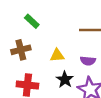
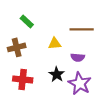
yellow triangle: (57, 55) -> (55, 43), moved

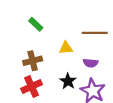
brown cross: (17, 47) -> (33, 61), moved
red cross: (23, 79) -> (32, 87), turned -30

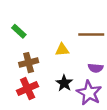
green rectangle: (36, 24) -> (19, 31), moved
purple semicircle: (91, 63) -> (96, 68), moved

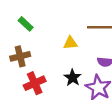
brown cross: (29, 63) -> (20, 56), moved

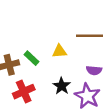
green rectangle: (26, 24) -> (32, 58), moved

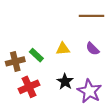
brown line: (90, 36) -> (91, 16), moved
purple semicircle: (94, 70) -> (93, 49), moved, turned 40

